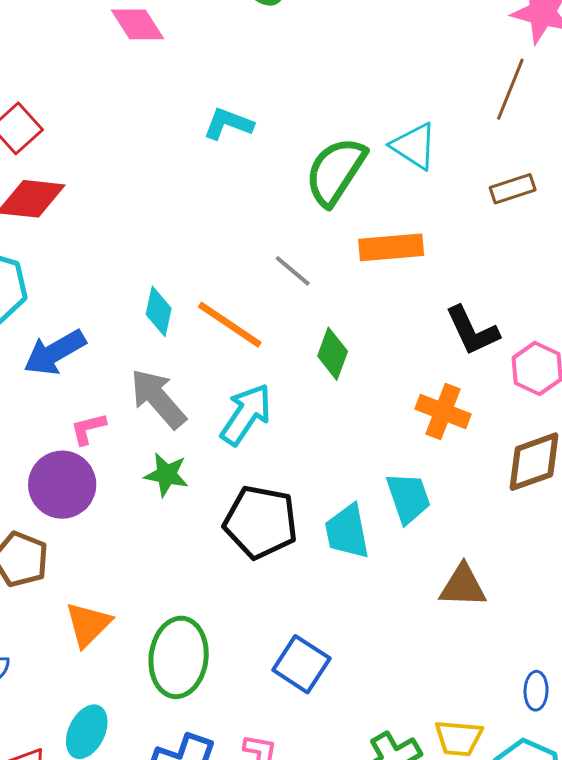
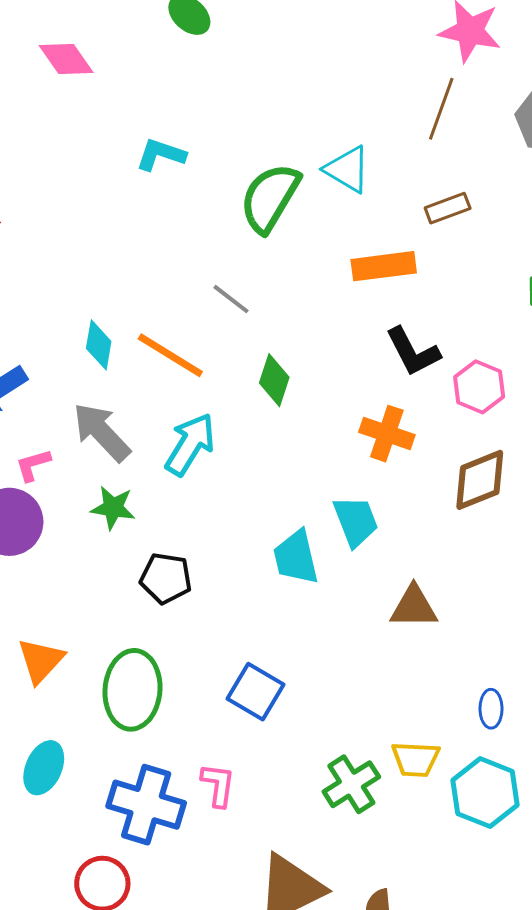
orange rectangle: (391, 247) -> (384, 266), moved
black pentagon: (261, 522) -> (166, 578), moved, size x0.7

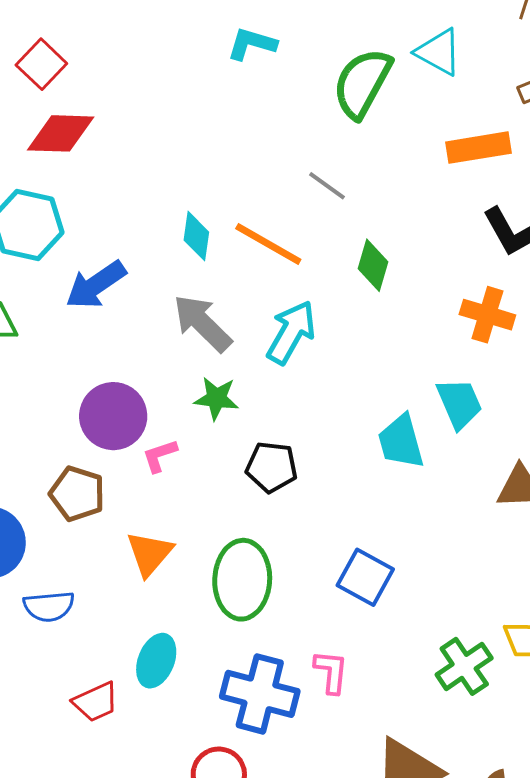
pink L-shape: (33, 465) -> (160, 456), moved

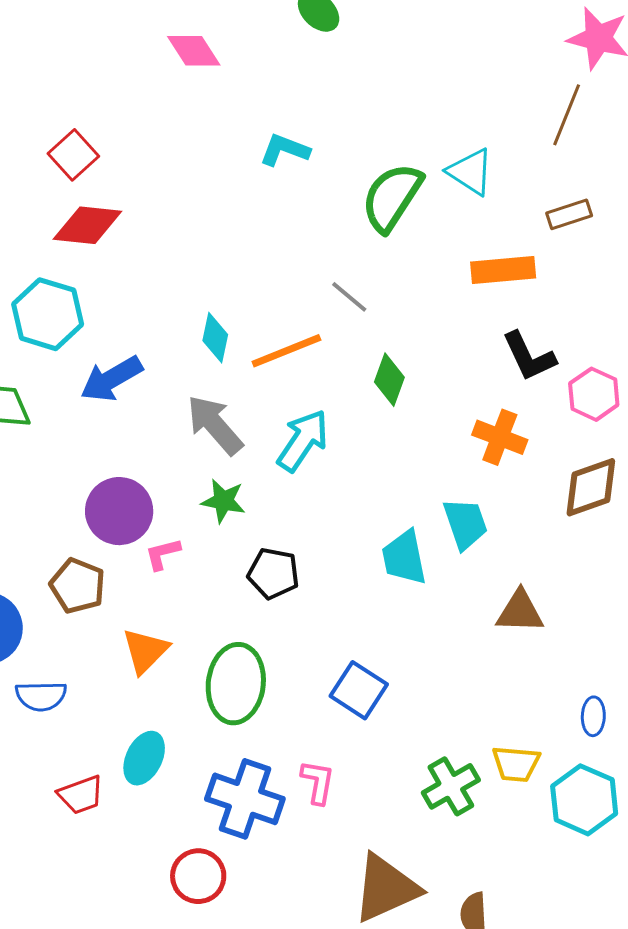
orange line: (268, 244) -> (286, 351), turned -56

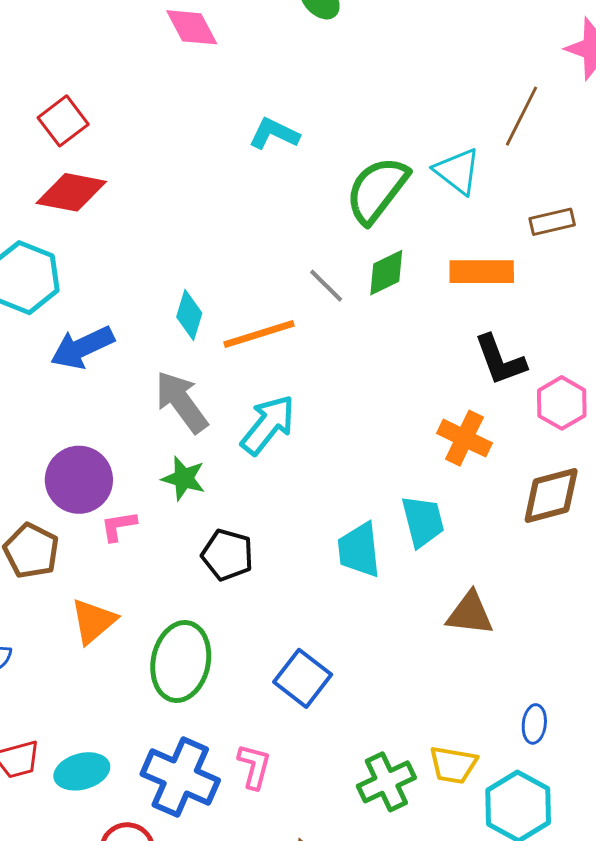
brown line: (567, 115) -> (522, 116), moved
green diamond: (389, 380) -> (386, 273), moved, turned 39
cyan ellipse: (144, 758) -> (82, 771), moved, turned 44

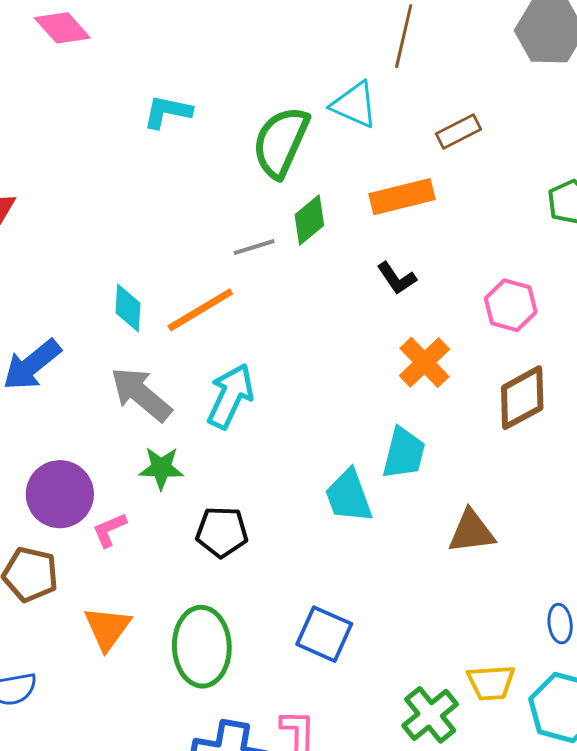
gray line: (326, 286) -> (254, 247), turned -48
black L-shape: (500, 360) -> (397, 278), moved, size x0.7
orange cross: (464, 438) -> (425, 362), turned 34
cyan trapezoid: (423, 521) -> (404, 453), turned 42

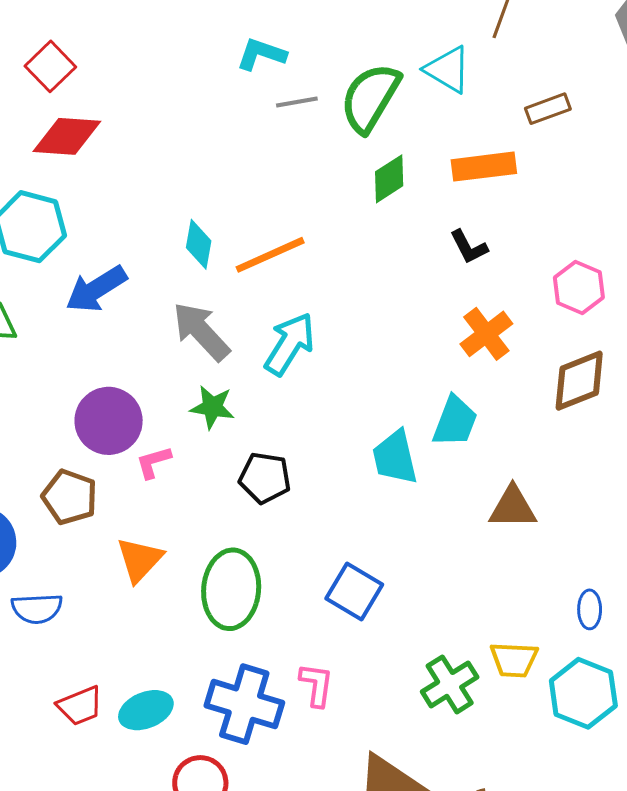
gray line: (254, 247) -> (297, 102), moved

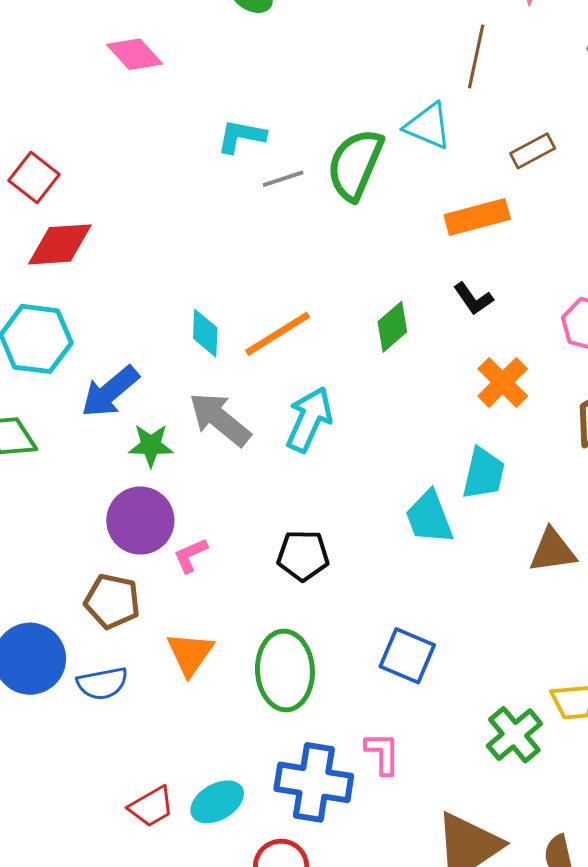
green diamond: (389, 179) -> (392, 327), moved
green star: (212, 407) -> (151, 445), moved
blue semicircle: (37, 608) -> (102, 683), moved

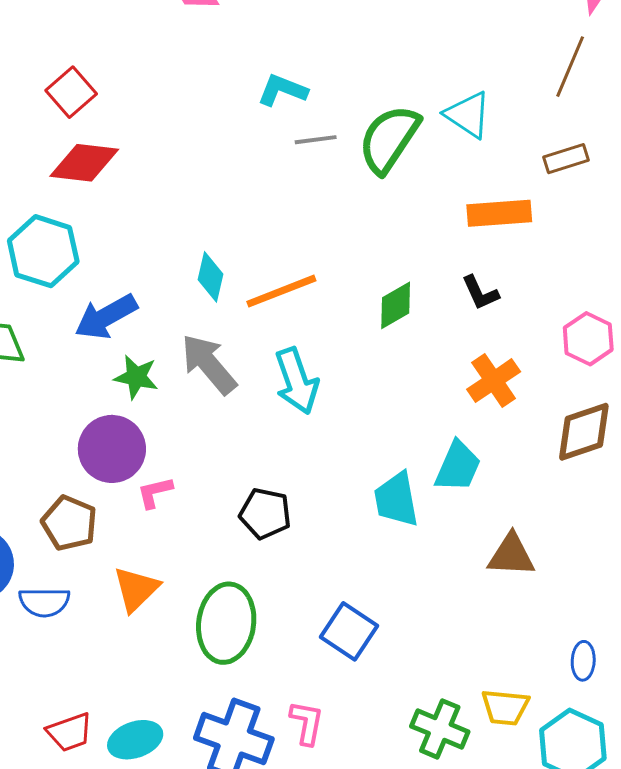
brown line: (476, 56) -> (570, 67), moved
cyan arrow: (309, 419) -> (297, 381), turned 126
green cross: (514, 735) -> (440, 729), turned -38

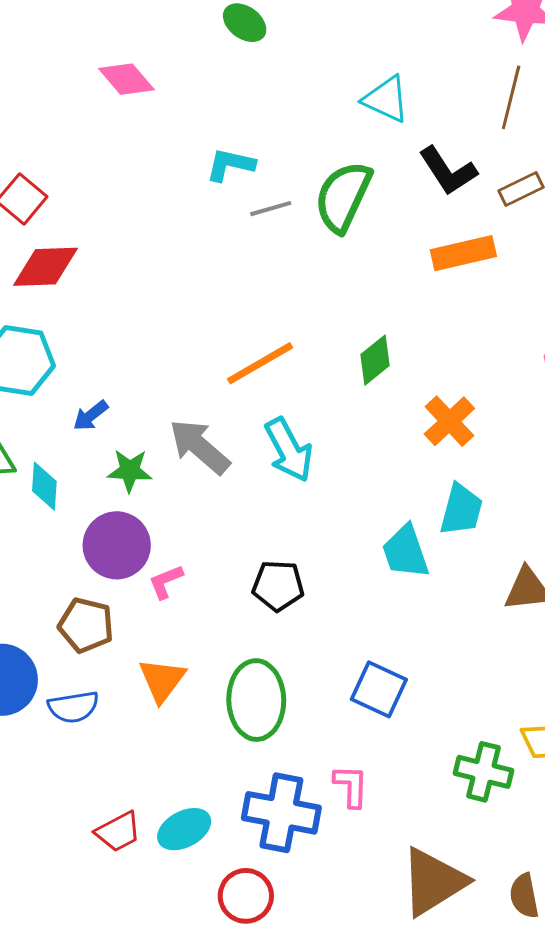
cyan triangle: (468, 115) -> (386, 99), moved
cyan diamond: (210, 277) -> (44, 486), moved
black L-shape: (480, 293) -> (448, 171), moved, size x1.5
blue arrow: (106, 317) -> (91, 416), size x0.6
orange cross: (494, 381) -> (449, 421), moved

